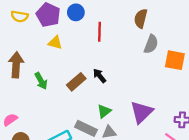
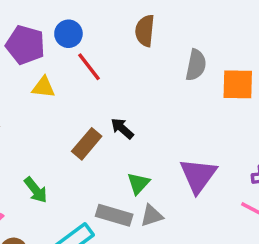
brown semicircle: (141, 18) -> (145, 31), moved
red line: (100, 32) -> (89, 67), moved, turned -30
green arrow: (41, 81) -> (36, 190), moved

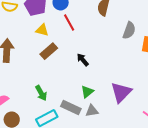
brown rectangle: (87, 144) -> (49, 51), moved
green arrow: (36, 190) -> (41, 93), moved

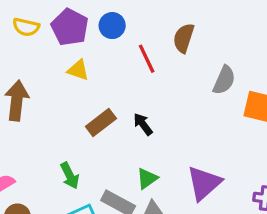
red line: (69, 22) -> (147, 59), moved
brown rectangle: (49, 51) -> (101, 122), moved

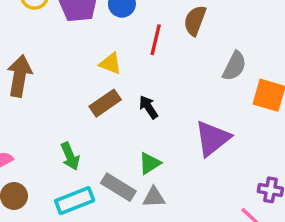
red line: (147, 59) -> (156, 40), turned 36
yellow triangle: (78, 70) -> (110, 64), moved
purple triangle: (204, 183) -> (213, 138), moved

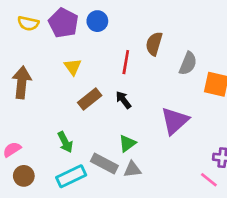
brown semicircle: (195, 20) -> (154, 44), moved
red line: (156, 40) -> (126, 62), moved
yellow triangle: (110, 64) -> (73, 67), moved, turned 36

